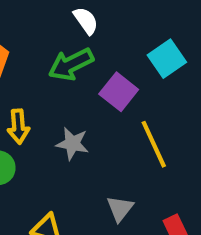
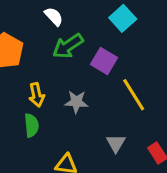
white semicircle: (86, 21) -> (54, 16), moved
cyan square: (167, 59) -> (123, 18), moved

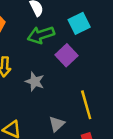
cyan square: (123, 18) -> (79, 23), moved
yellow line: (134, 95) -> (86, 105), moved

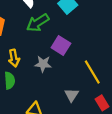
purple square: (66, 55) -> (61, 46), moved

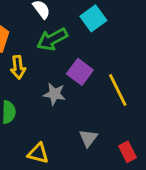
yellow arrow: (14, 58) -> (18, 67), moved
yellow line: (92, 72) -> (118, 90), moved

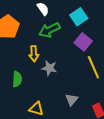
yellow arrow: (18, 67) -> (34, 54), moved
purple square: (80, 72) -> (83, 42), moved

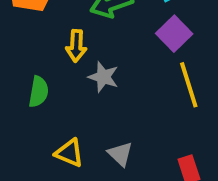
gray triangle: (72, 100) -> (120, 154), moved, turned -32

